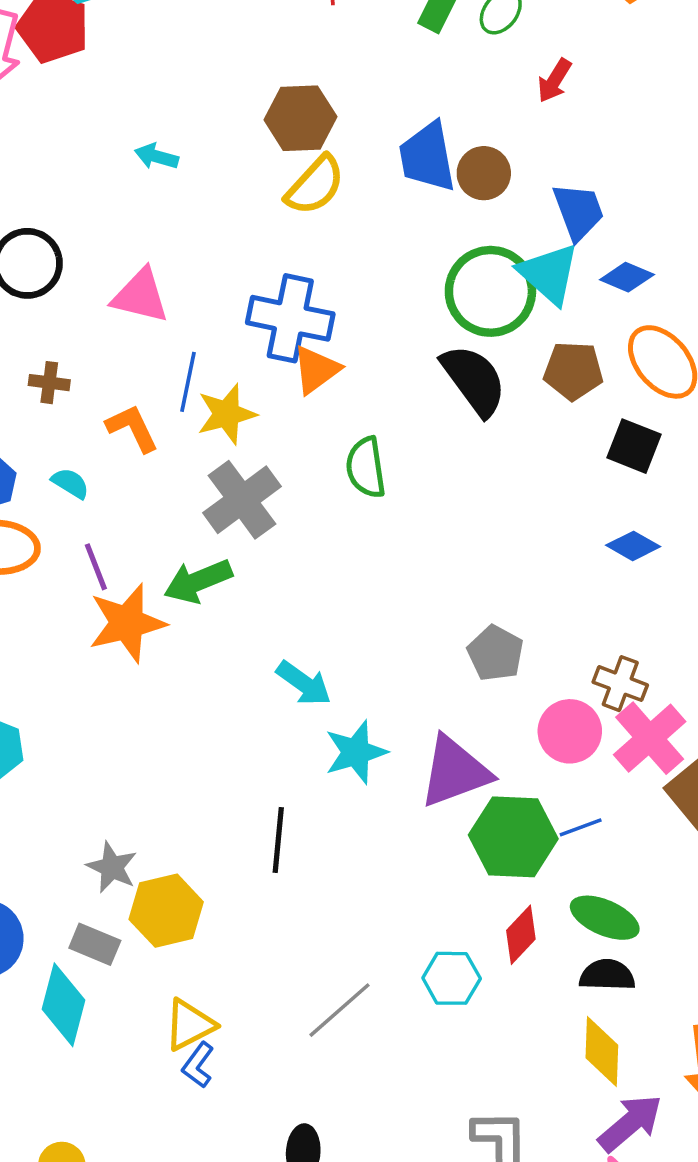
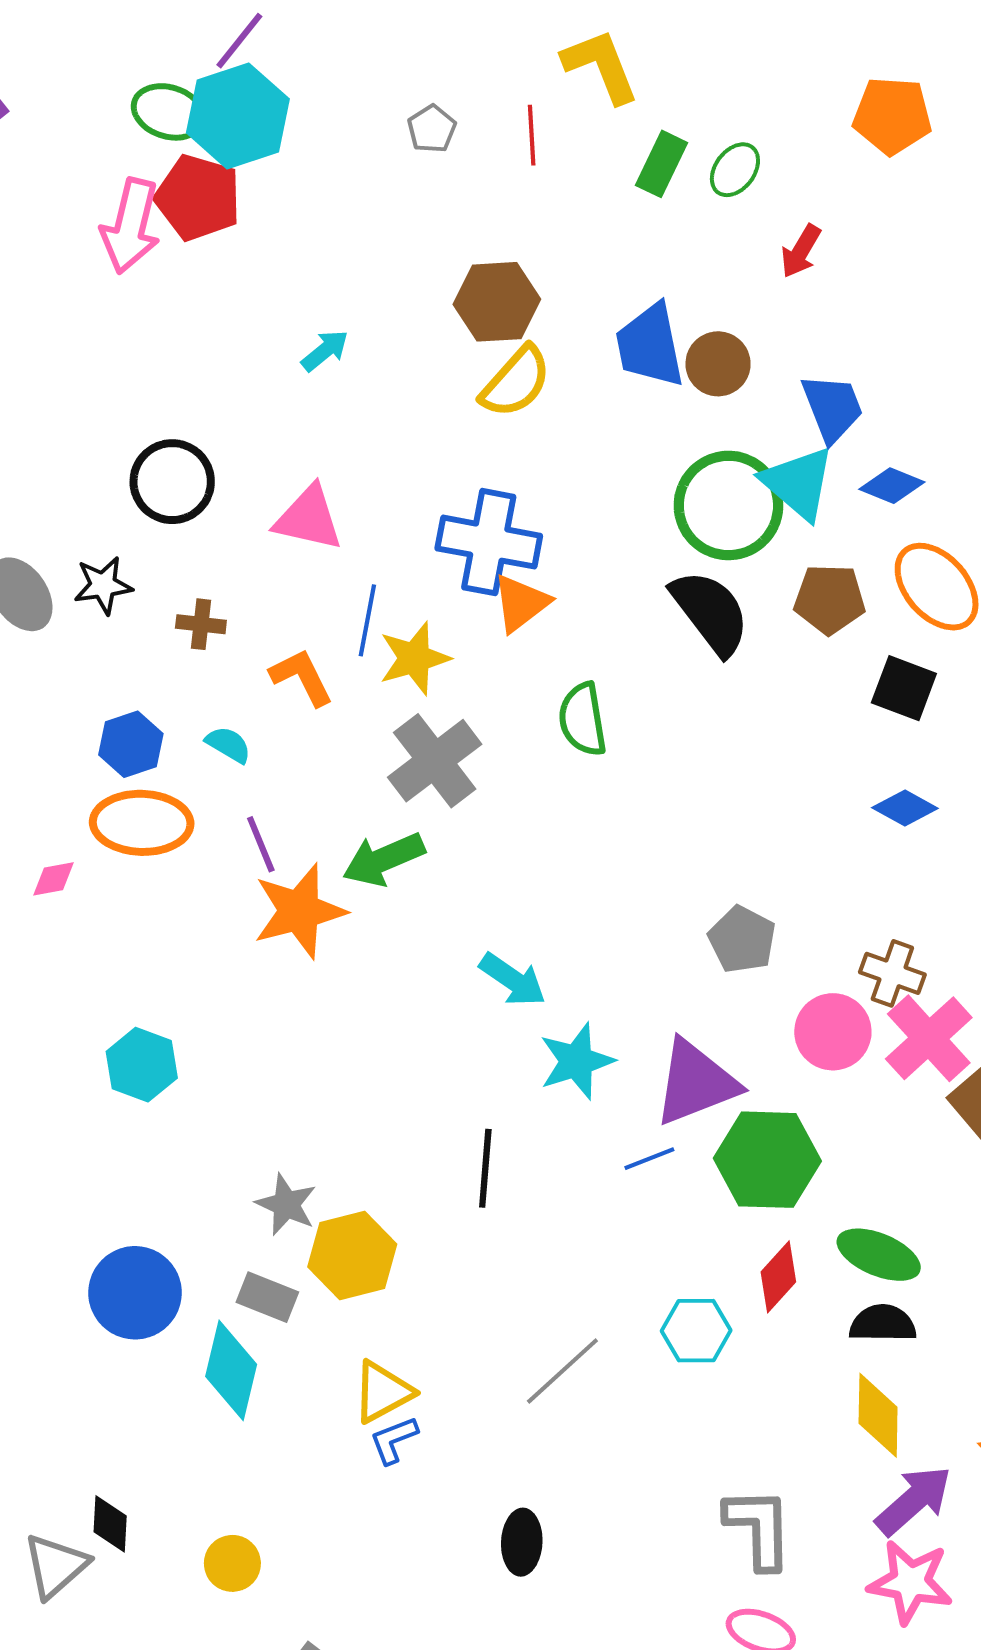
cyan arrow: (157, 156) -> (325, 351), turned 126
blue line: (581, 827) -> (649, 1159), moved
blue L-shape: (198, 1065) -> (394, 1440), turned 33

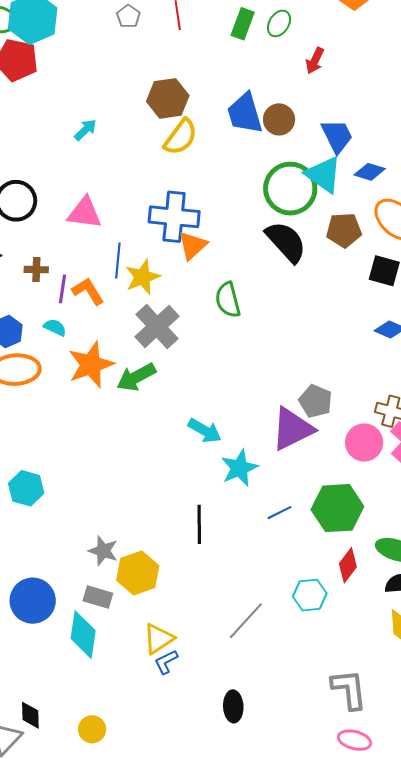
purple line: (261, 844) -> (62, 289), moved, turned 36
orange star: (299, 911) -> (91, 365), moved
purple triangle: (696, 1083) -> (292, 429), moved

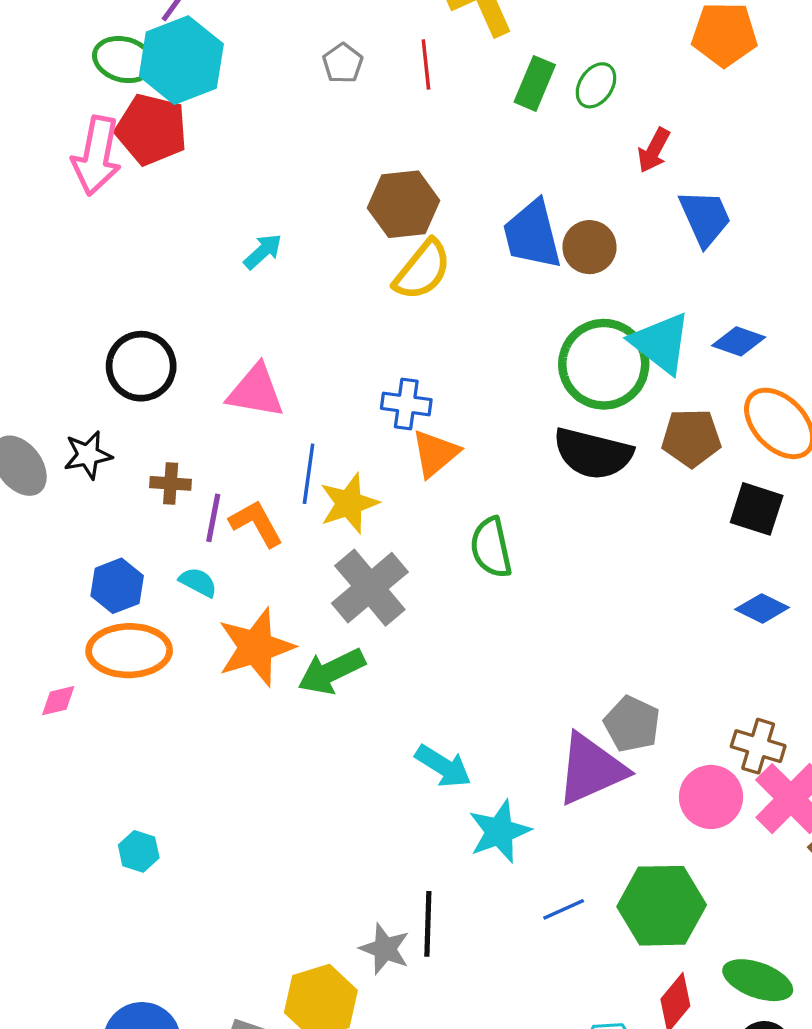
blue trapezoid: (337, 136) -> (705, 218), moved
blue cross: (174, 217) -> (406, 404), size x0.6
black semicircle: (286, 242) -> (593, 454), turned 144
cyan hexagon: (26, 488) -> (139, 851), size x0.7
gray star: (103, 551) -> (385, 949), moved

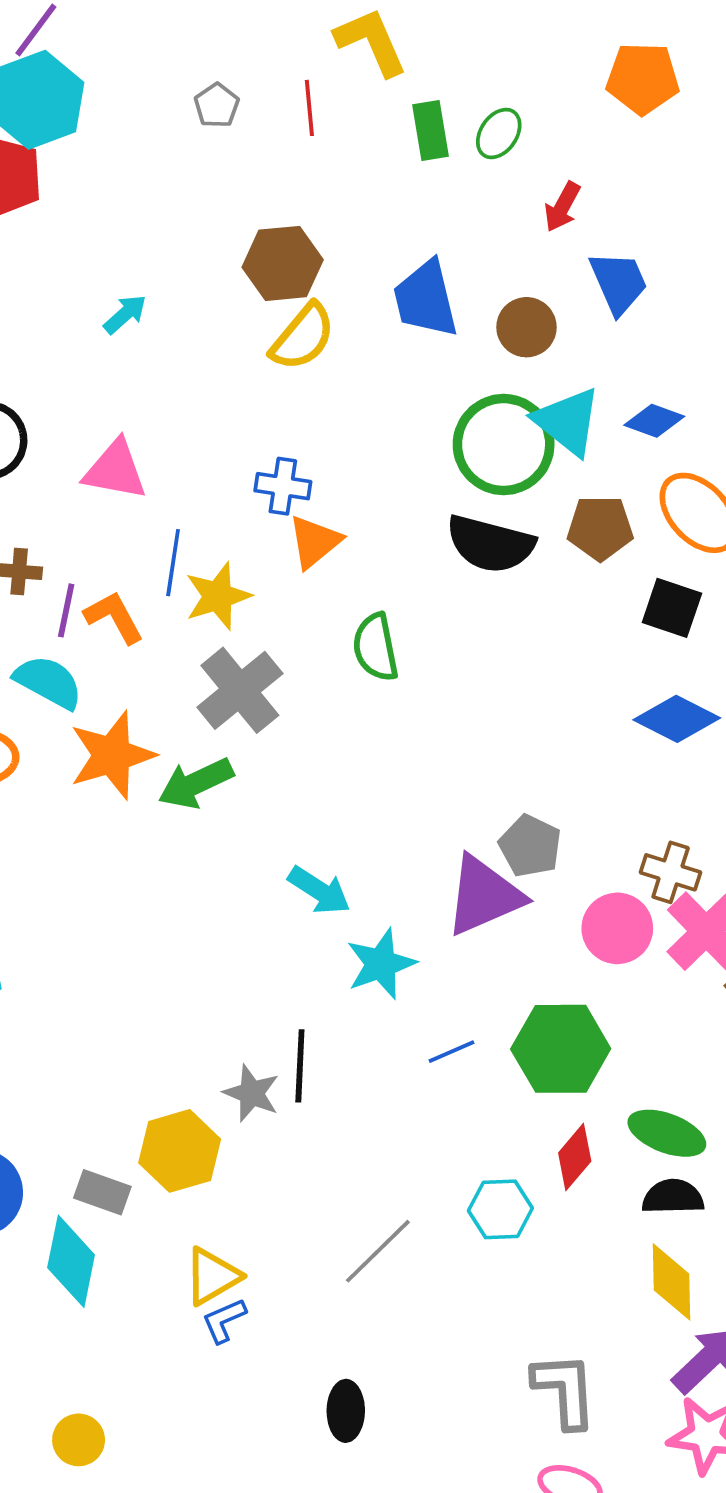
green rectangle: (535, 83) -> (430, 130), turned -33
brown circle: (590, 247) -> (526, 327), moved
cyan semicircle: (198, 582) -> (48, 682), size x1.6
blue diamond: (762, 608) -> (677, 719), size x1.4

